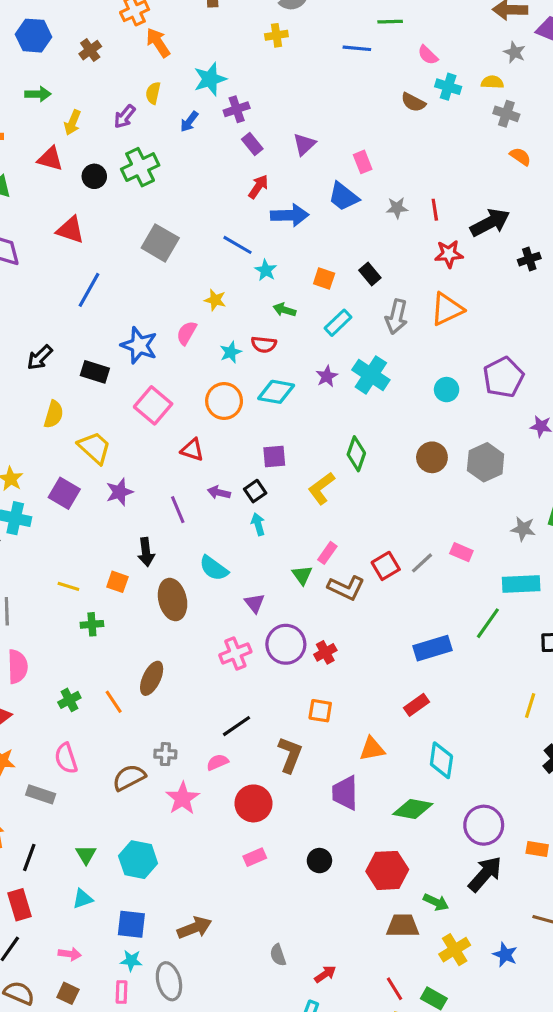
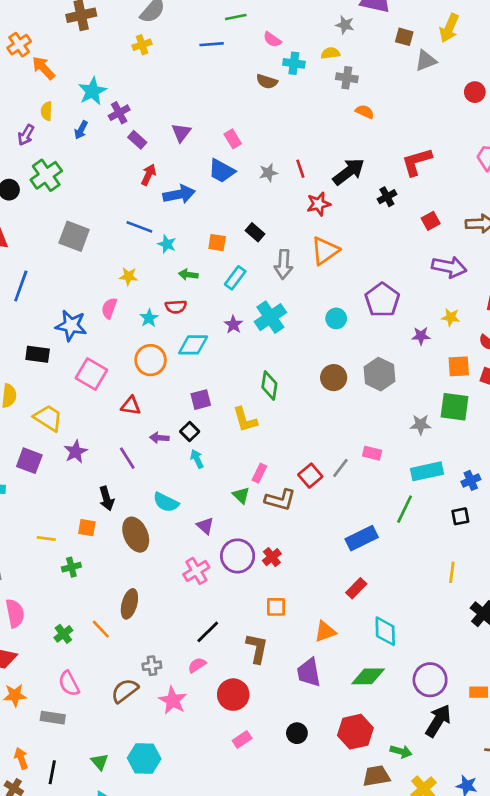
cyan cross: (371, 375) -> (270, 317), turned 32
yellow L-shape: (321, 488) -> (245, 420), turned -60

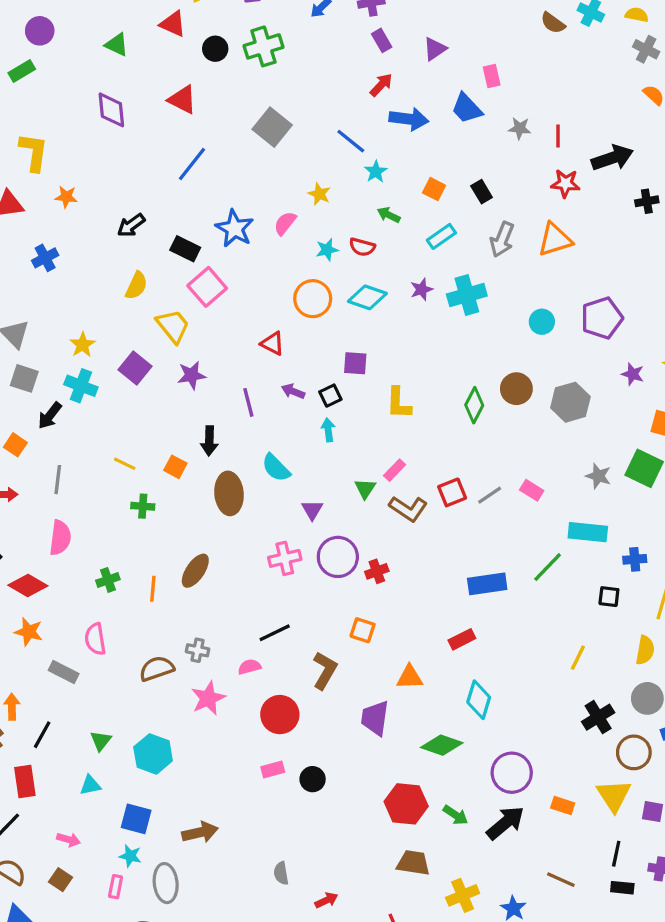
pink square: (91, 374) -> (207, 287), moved
green diamond: (269, 385) -> (474, 405), moved
orange line: (101, 629) -> (153, 589), turned 30
black circle: (297, 733) -> (313, 779), moved
green arrow: (401, 751) -> (455, 815), moved

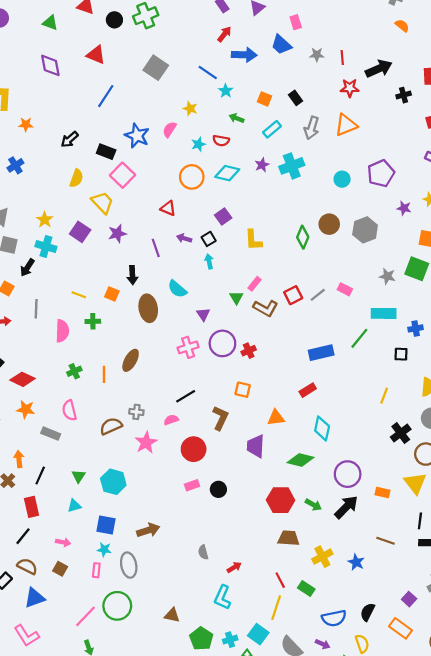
purple square: (355, 363) -> (223, 217), turned -35
pink semicircle: (60, 538) -> (62, 331), moved

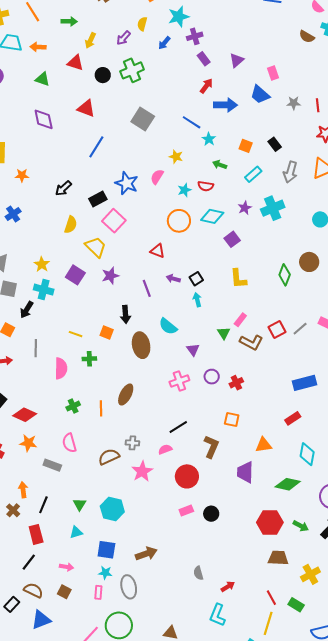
black rectangle: (106, 152) -> (98, 199), turned -48
purple square: (223, 217) -> (232, 239), moved
purple circle: (222, 343) -> (212, 377), size x0.6

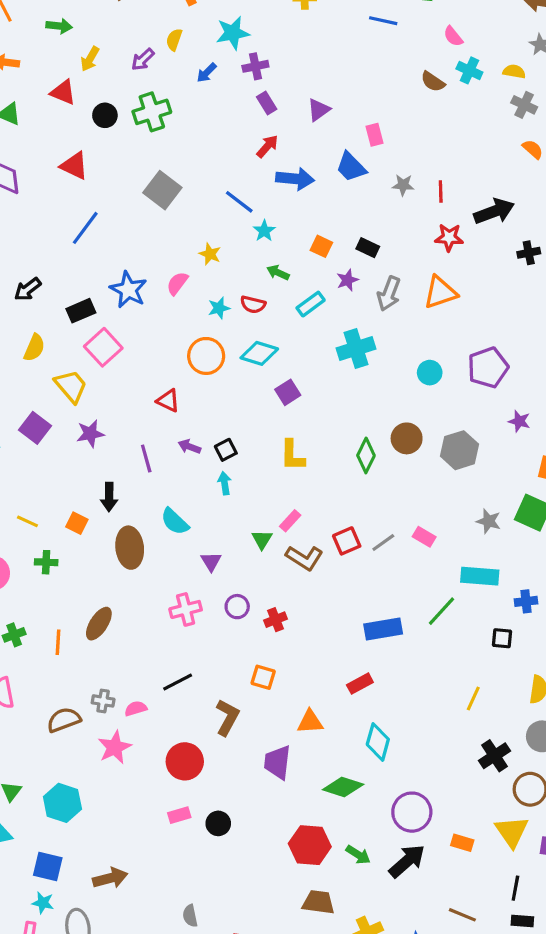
black rectangle: (275, 144) -> (368, 248), turned -32
cyan rectangle: (253, 174) -> (311, 304), moved
purple star: (245, 208) -> (347, 280), moved
pink semicircle: (165, 449) -> (136, 708), moved

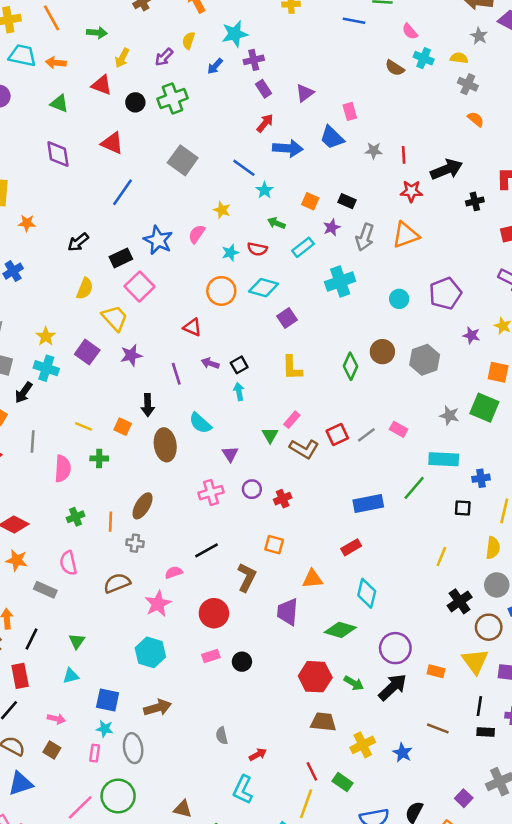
gray cross: (103, 701) -> (135, 543), moved
cyan hexagon: (62, 803) -> (150, 652), moved

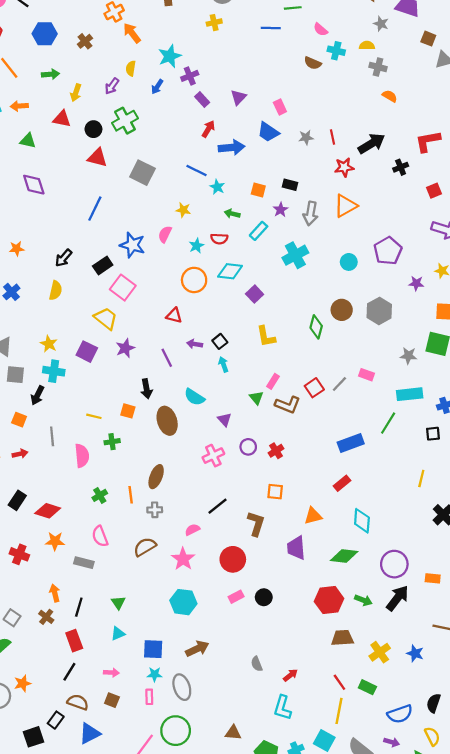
red triangle: (112, 143) -> (97, 158), moved
yellow semicircle: (85, 288) -> (56, 290), moved

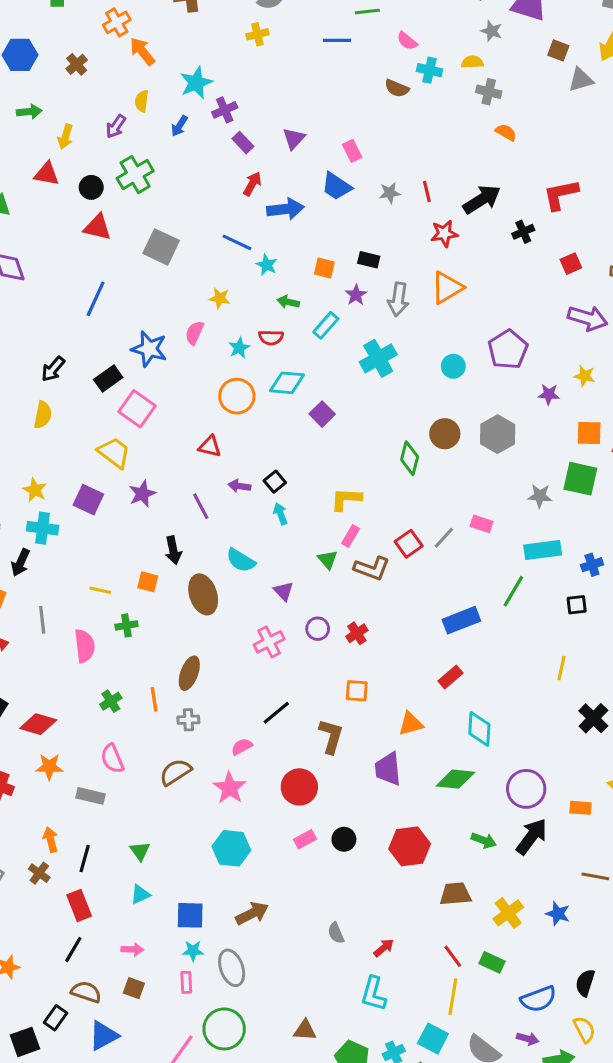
yellow L-shape: (266, 336) -> (346, 499), moved, turned 105
red hexagon: (329, 600) -> (410, 846), moved

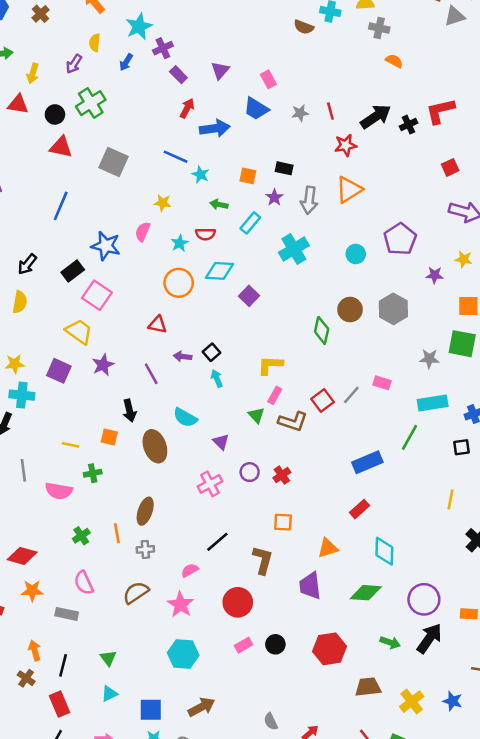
black cross: (523, 232) -> (409, 125), moved
yellow star: (35, 490) -> (15, 364), turned -30
pink semicircle: (85, 646) -> (59, 491), turned 108

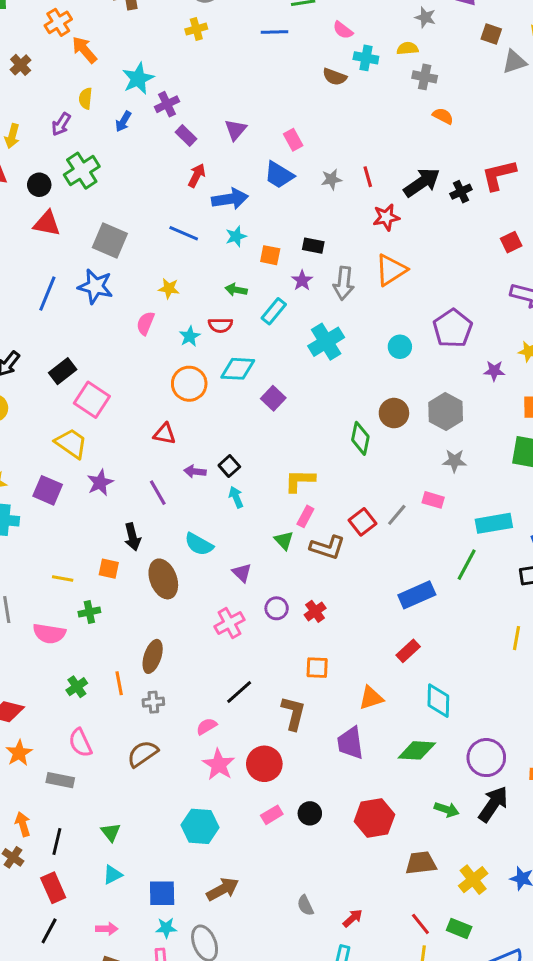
cyan star: (200, 175) -> (236, 236), moved, turned 30
blue star: (106, 246) -> (95, 286), moved
gray star: (429, 359) -> (454, 461), moved
orange star: (32, 591) -> (19, 753), turned -30
pink star: (181, 604) -> (219, 765), moved

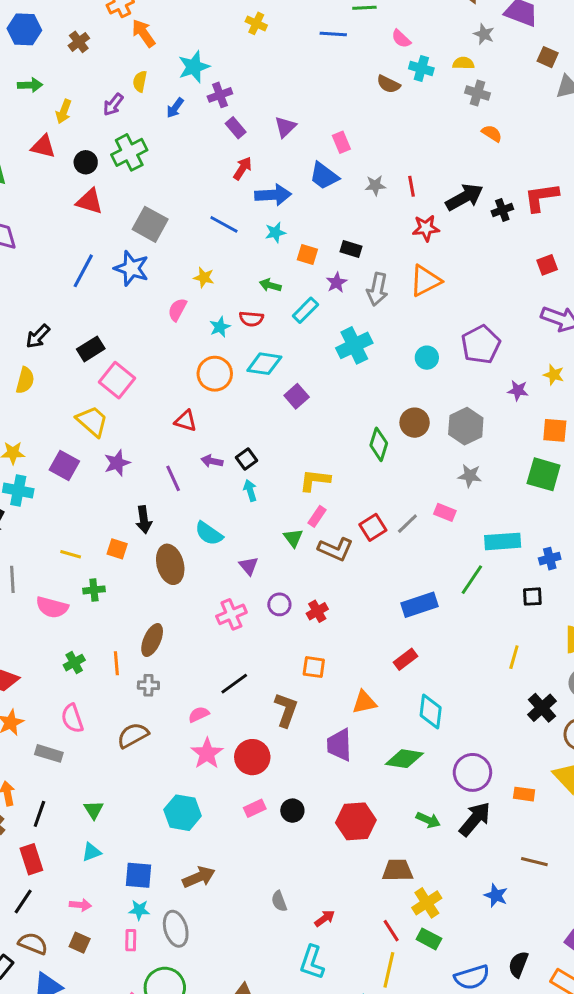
yellow cross: (196, 29) -> (256, 23), turned 35
yellow cross: (473, 880) -> (427, 903), moved

